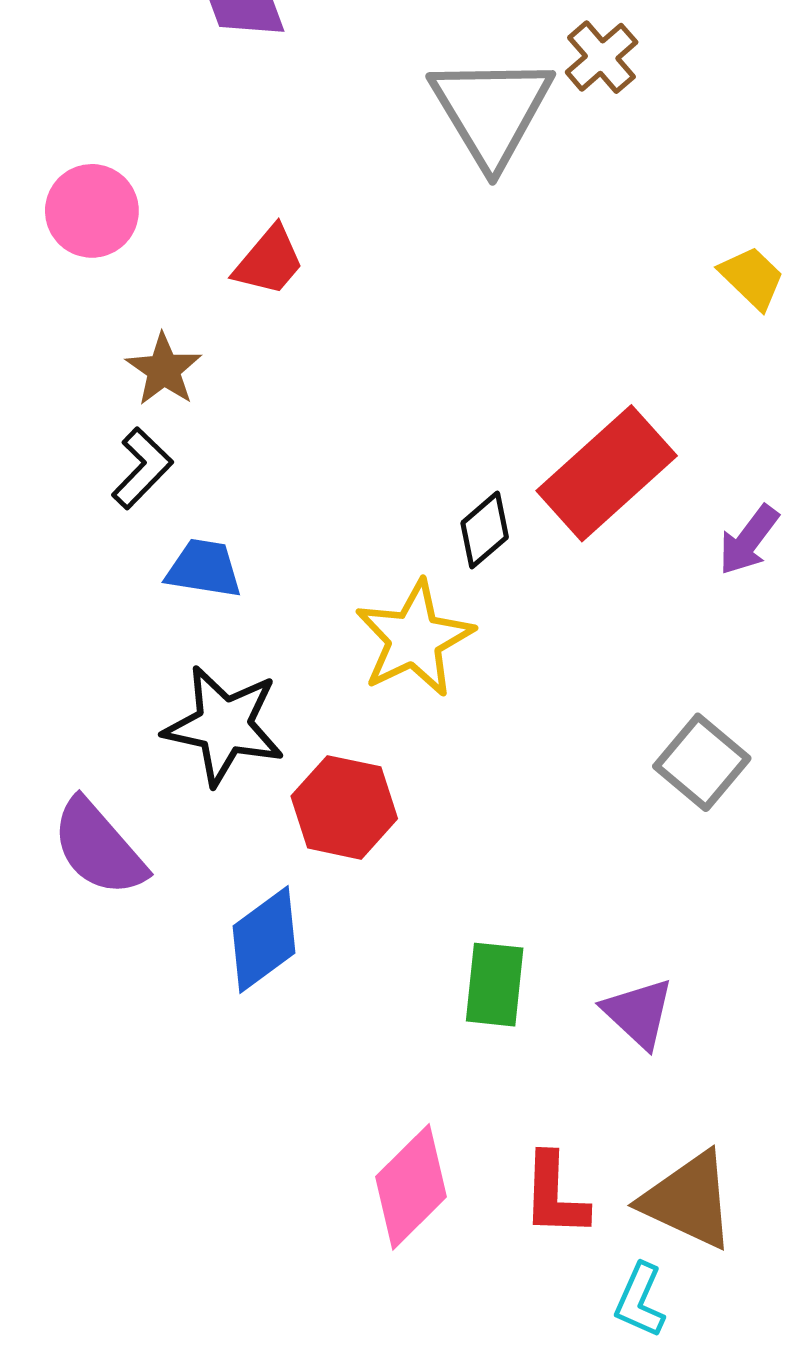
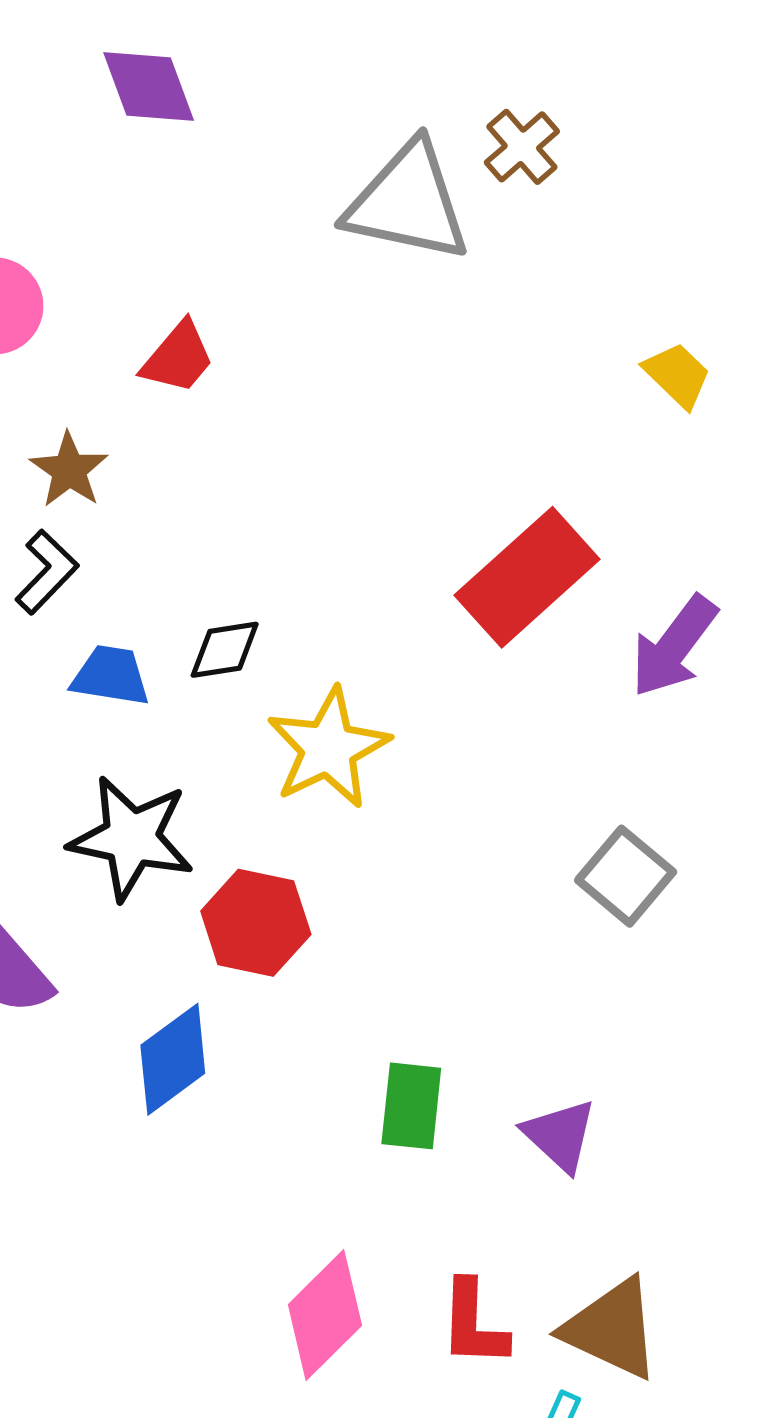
gray triangle: (491, 111) -> (408, 202), turned -47
black diamond: (485, 530) -> (225, 650), moved, turned 32
purple arrow: (749, 540) -> (674, 646), size x1.4

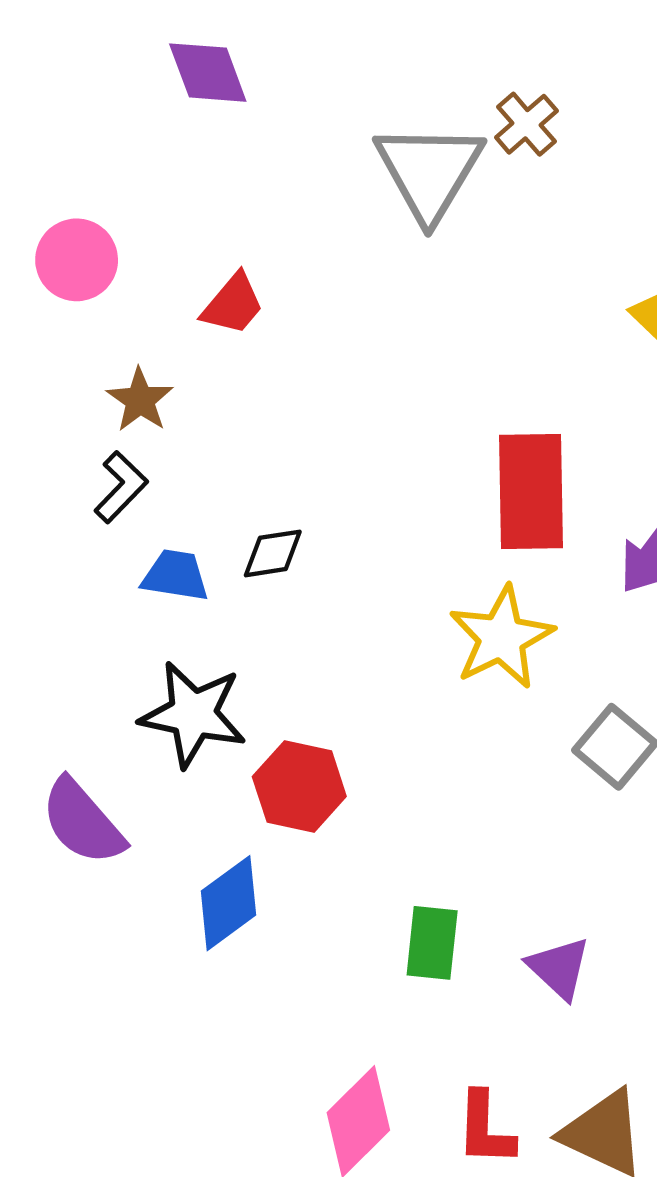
gray triangle: (408, 202) -> (429, 171), turned 49
red rectangle: (527, 577) -> (531, 491), turned -49
yellow star: (328, 748) -> (501, 638), moved

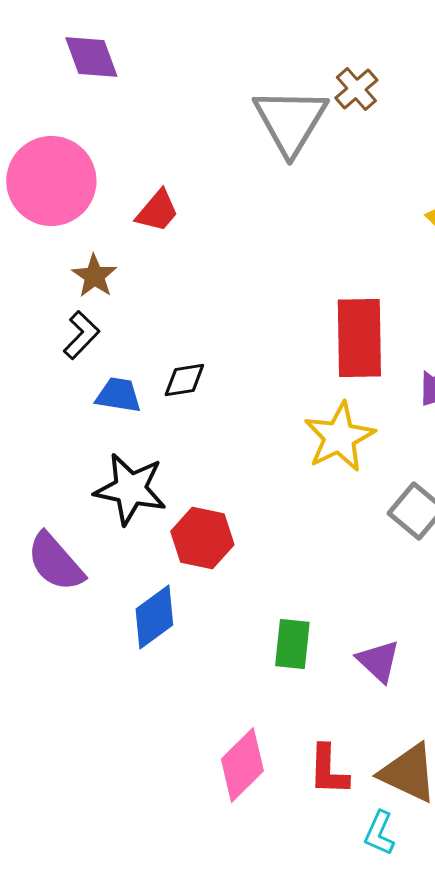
purple diamond: (208, 73) -> (91, 57), moved
pink circle: (77, 260) -> (51, 181), size x1.6

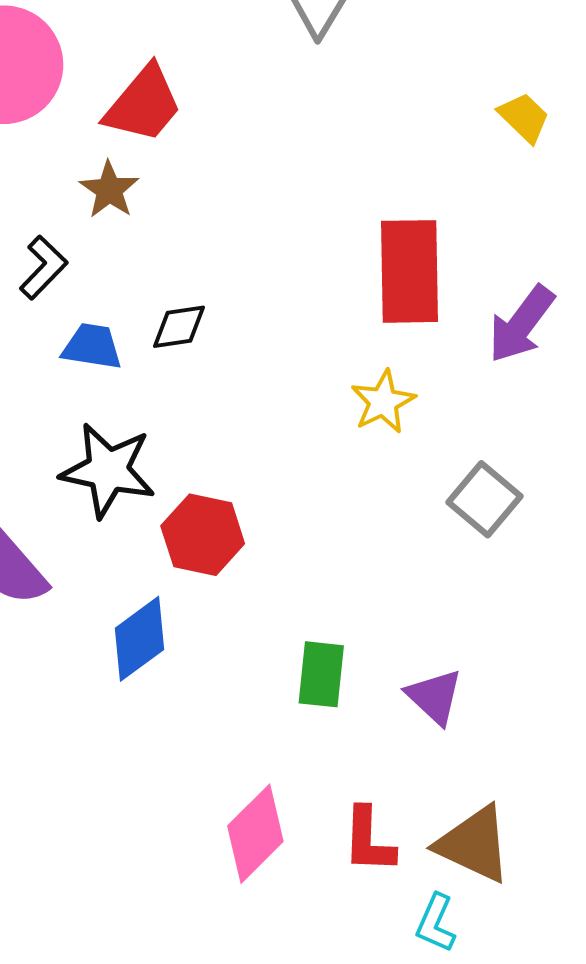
red trapezoid: (157, 211) -> (143, 104), size x1.4
brown star: (94, 276) -> (109, 190), moved
yellow star: (339, 437) -> (383, 402), size x0.7

